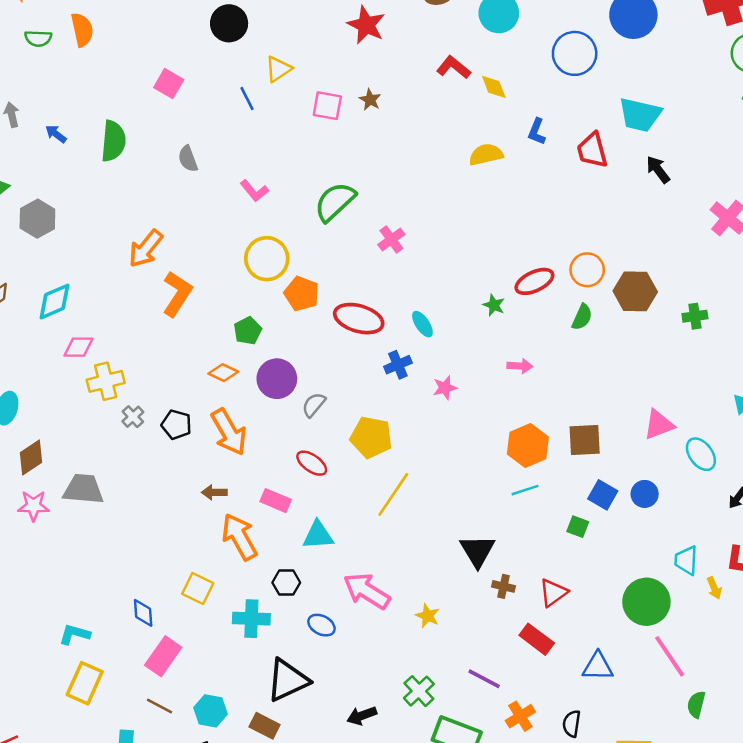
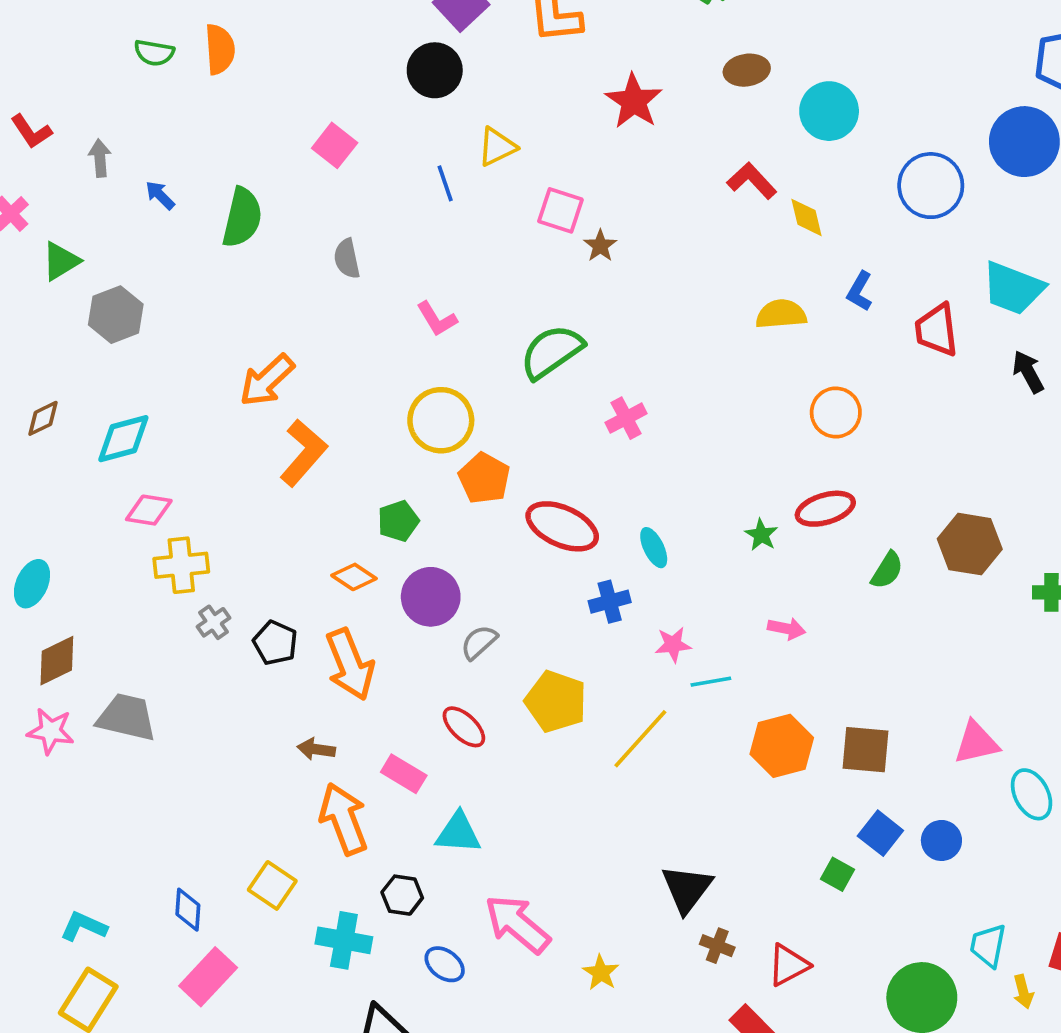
brown star: (370, 100) -> (600, 246), moved
orange circle: (587, 270) -> (836, 413), moved
cyan line: (525, 490) -> (711, 682), moved
yellow line: (393, 494) -> (640, 739), moved

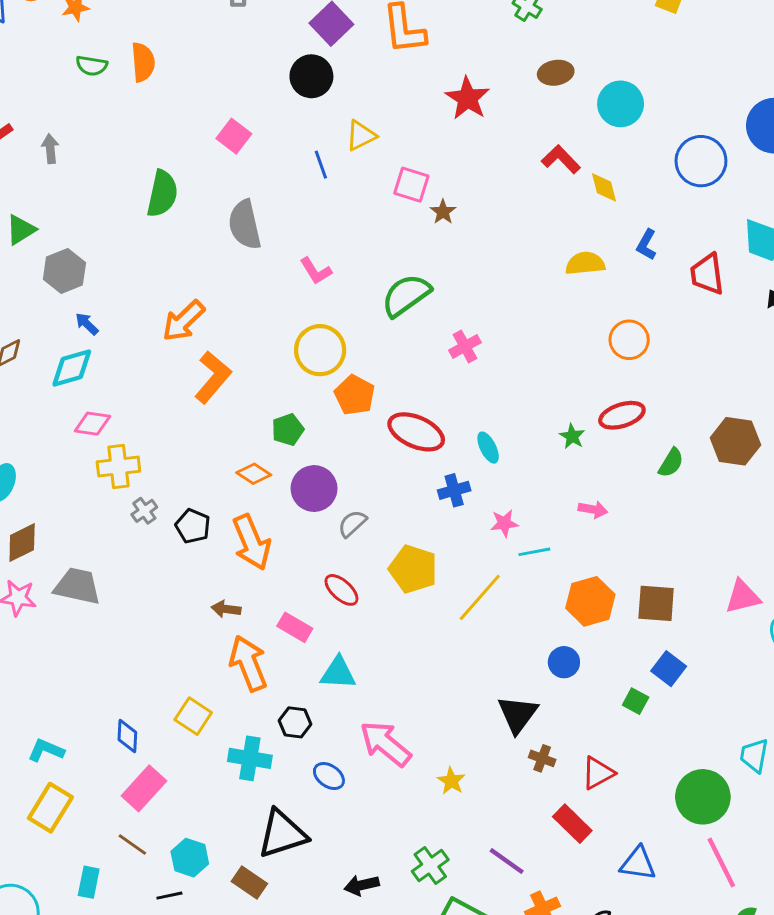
blue arrow: (160, 195) -> (87, 324), moved
gray semicircle: (347, 259) -> (245, 225), size x1.6
blue circle: (941, 840) -> (564, 662), moved

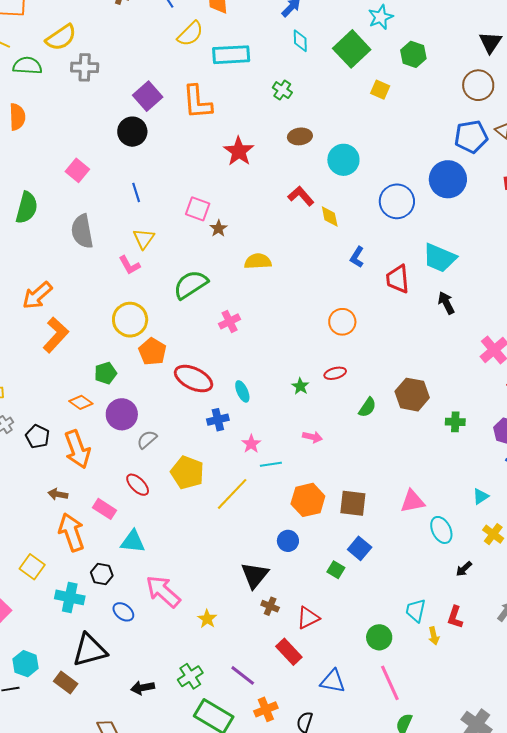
yellow triangle: (361, 136) -> (144, 239), moved, turned -30
yellow semicircle: (585, 263) -> (258, 261), moved
red ellipse: (622, 415) -> (335, 373), size x0.7
pink star: (504, 523) -> (251, 444), turned -30
green circle: (703, 797) -> (379, 637), size x0.7

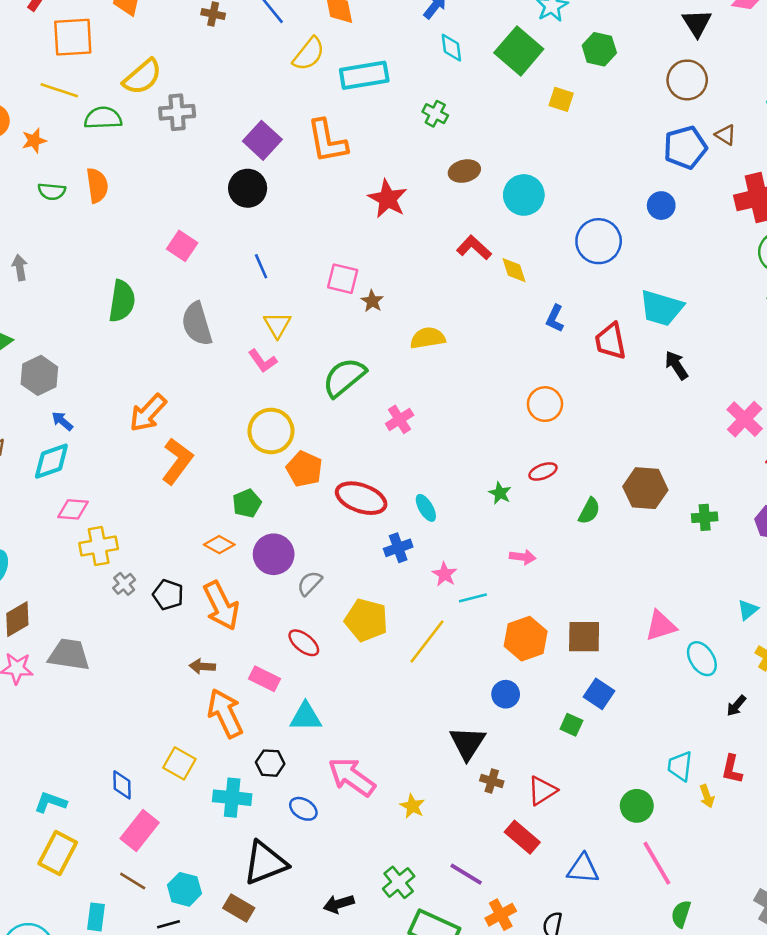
blue circle: (448, 179) -> (661, 206), size x0.6

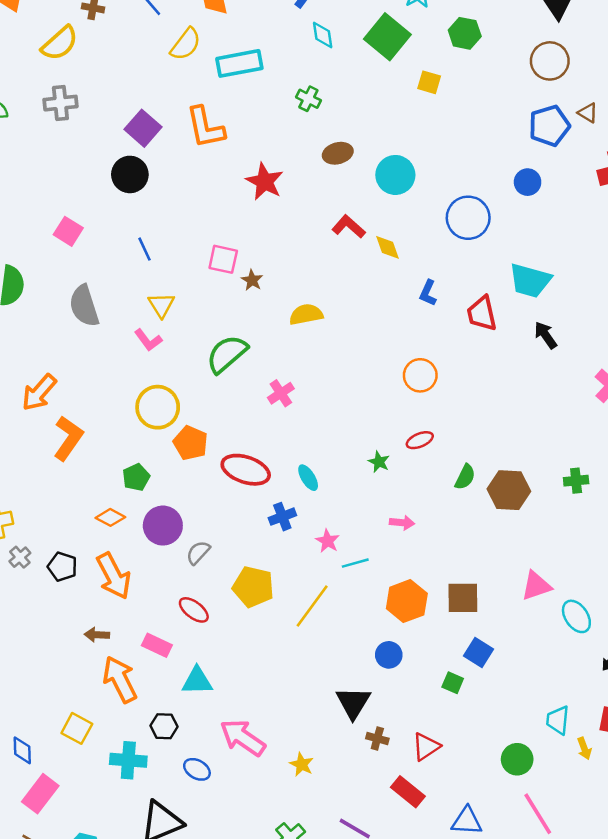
yellow semicircle: (142, 77) -> (60, 43), moved
brown hexagon: (645, 488) -> (509, 490), moved

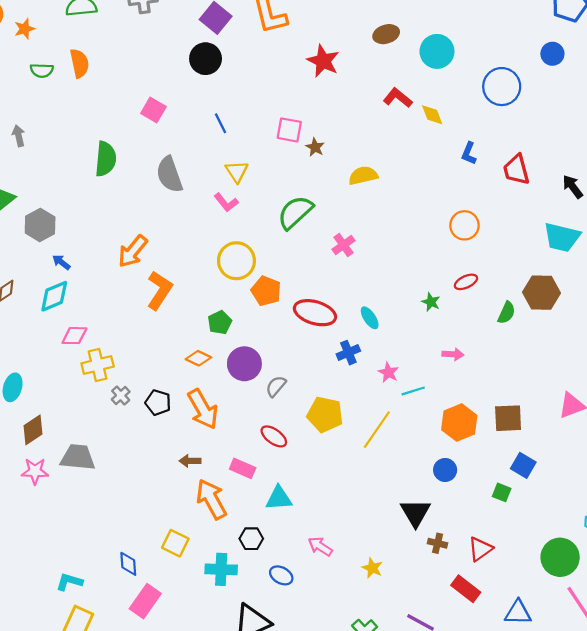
cyan trapezoid: (530, 281) -> (562, 237), moved
brown hexagon: (509, 490) -> (542, 293), moved
pink arrow: (243, 738) -> (320, 546), size x0.6
green circle: (517, 759) -> (560, 557), size x1.4

